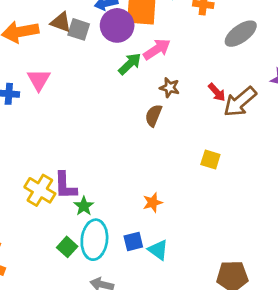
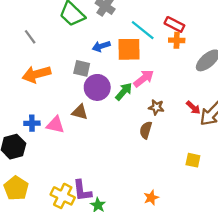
brown triangle: (61, 22) -> (80, 112), moved
purple circle: (117, 25) -> (97, 87), moved
pink triangle: (39, 80) -> (55, 125), moved, turned -42

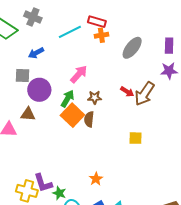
cyan line: (143, 30) -> (70, 32), turned -55
orange square: (129, 49) -> (72, 115), moved, turned -35
green arrow: (124, 92) -> (68, 99), moved
orange star: (151, 198) -> (96, 179), moved

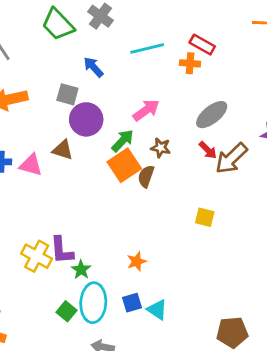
red rectangle: (97, 22) -> (202, 45), moved
gray ellipse: (132, 48) -> (212, 115), moved
blue arrow: (36, 53) -> (93, 67), turned 63

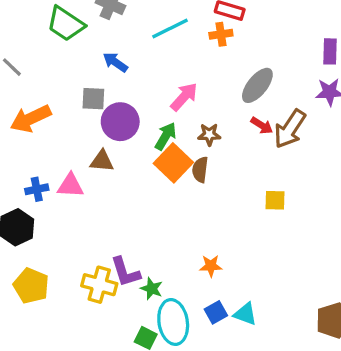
orange star: (137, 261) -> (211, 266), turned 30

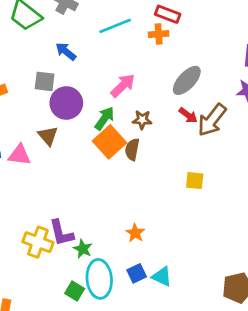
brown triangle: (102, 161) -> (48, 136), turned 40
orange star: (211, 266) -> (135, 233), turned 30

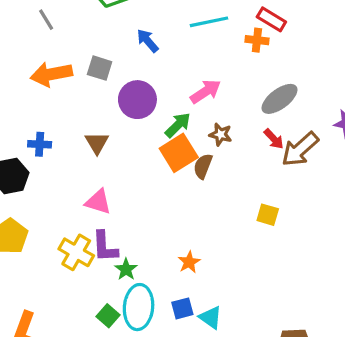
gray square: (45, 81) -> (100, 68), moved
brown triangle: (48, 136) -> (97, 143), moved
pink triangle: (19, 155) -> (98, 202), moved

